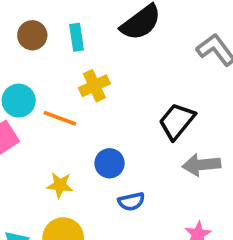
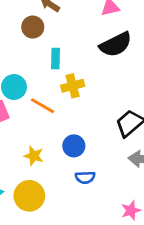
brown circle: (32, 35) -> (33, 27), moved
cyan rectangle: (77, 37) -> (56, 59), moved

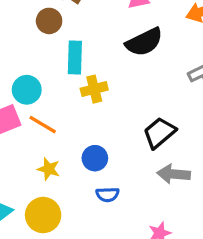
cyan rectangle: (56, 59) -> (75, 58), size x1.4
orange line: (42, 106) -> (43, 125), moved

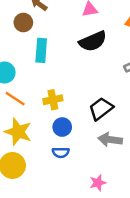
yellow cross: (94, 89) -> (53, 100), moved
blue circle: (95, 158) -> (62, 127), moved
yellow star: (49, 169) -> (18, 132), size x1.6

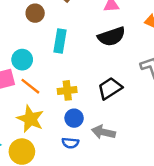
brown circle: (23, 23) -> (35, 13), moved
black trapezoid: (101, 109) -> (110, 88), moved
gray arrow: (110, 140) -> (103, 132), moved

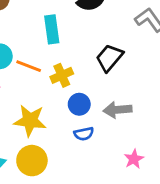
cyan rectangle: (60, 41) -> (52, 29), moved
orange line: (30, 86) -> (29, 66), moved

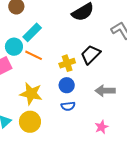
cyan rectangle: (52, 29) -> (32, 32), moved, turned 48
yellow cross: (62, 75) -> (67, 63), moved
gray arrow: (117, 110) -> (105, 91), moved

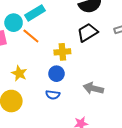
black trapezoid: (91, 55) -> (88, 32), moved
yellow star: (31, 94) -> (19, 73), size x0.7

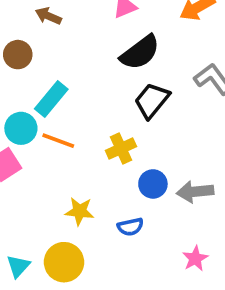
yellow star: (19, 73) -> (80, 211), moved
blue circle: (56, 74) -> (153, 184), moved

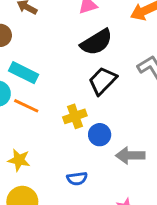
cyan rectangle: (51, 99) -> (24, 73), turned 72
blue circle: (153, 184) -> (100, 135), moved
yellow star: (80, 211) -> (19, 160), moved

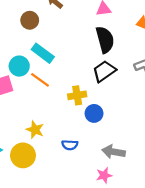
black semicircle: (96, 42) -> (105, 40), turned -84
gray arrow: (130, 155) -> (114, 152), moved
yellow star: (19, 160) -> (35, 130), moved

